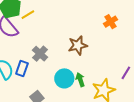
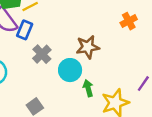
blue rectangle: (22, 68) -> (25, 30), moved
cyan circle: (64, 78) -> (70, 70), moved

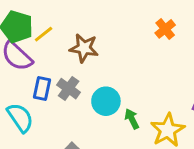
blue rectangle: (25, 30) -> (42, 88), moved
brown star: (88, 47) -> (84, 48), moved, turned 30

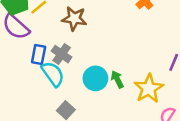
cyan circle: (106, 101) -> (95, 78), moved
cyan semicircle: (20, 118) -> (53, 74), moved

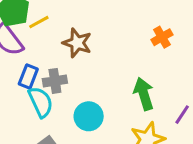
gray cross: (62, 54) -> (55, 81), turned 36
green arrow: (117, 79) -> (144, 94), moved, size x1.5

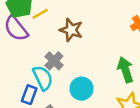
blue rectangle: (28, 77) -> (29, 95), moved
gray cross: (55, 81) -> (54, 61), turned -36

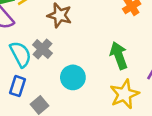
cyan semicircle: (43, 78) -> (20, 54), moved

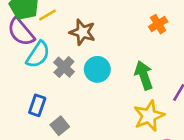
cyan semicircle: (20, 54) -> (38, 55), moved, turned 60
cyan circle: (73, 77) -> (97, 69), moved

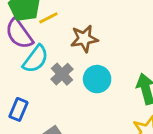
brown star: (82, 32) -> (84, 39), turned -30
blue rectangle: (37, 105) -> (18, 109), moved

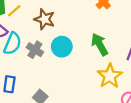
brown star: (84, 39) -> (45, 19), turned -30

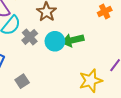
green arrow: (100, 45) -> (73, 40), moved, turned -90

